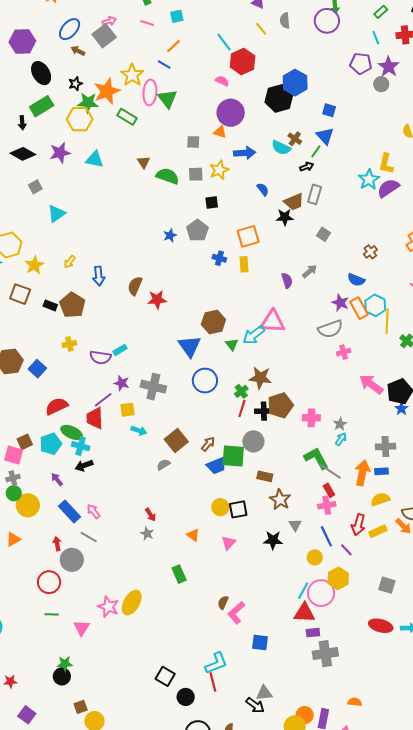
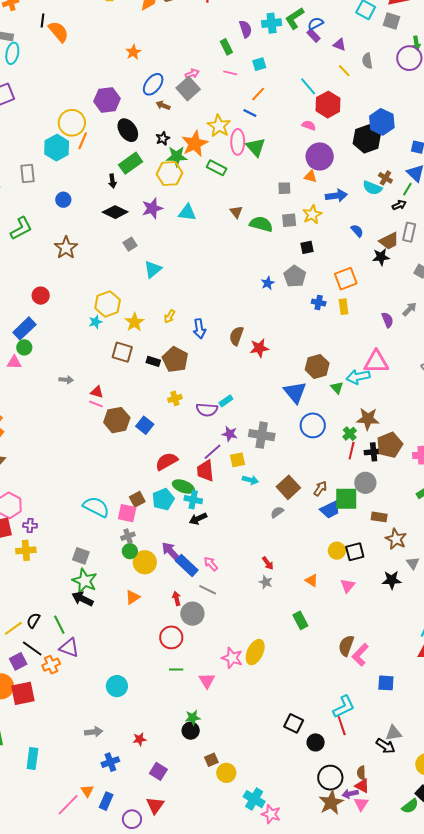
cyan arrow: (254, 335) -> (358, 377), turned 30
purple arrow: (57, 479) -> (171, 551), moved, size x1.5
brown semicircle: (223, 603) -> (346, 646), size x1.5

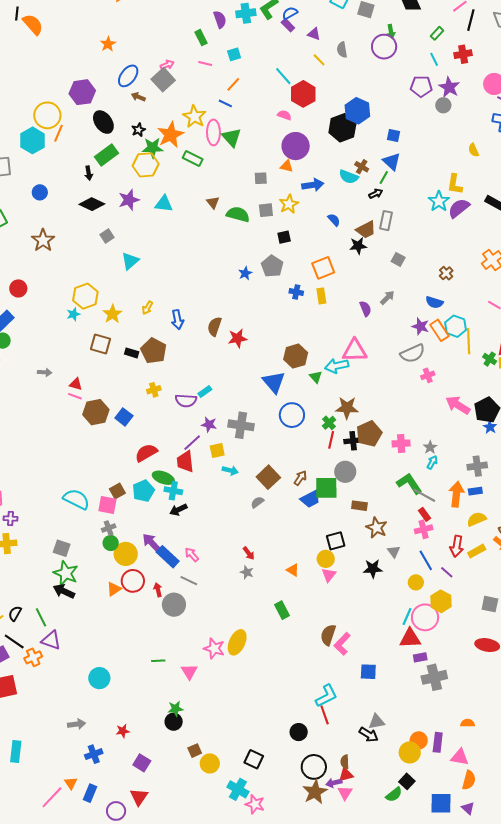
yellow circle: (337, 551) -> (326, 559), moved
red circle: (171, 637) -> (133, 581), moved
black square: (294, 723) -> (254, 759), moved
red triangle: (362, 786) -> (346, 775), turned -42

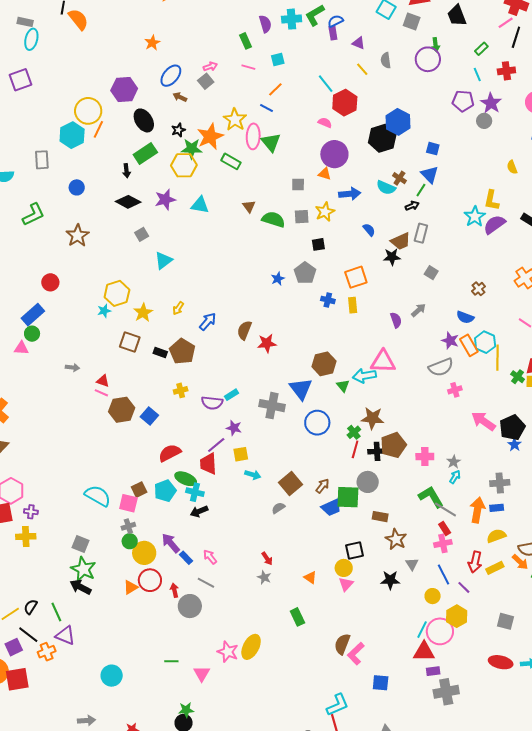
purple rectangle: (288, 25) -> (333, 33), turned 32
gray square: (163, 80) -> (206, 81), size x0.7
blue arrow: (177, 320) -> (208, 322), turned -132
gray cross: (241, 425) -> (272, 406), moved
blue rectangle: (168, 557) -> (186, 558), size x0.6

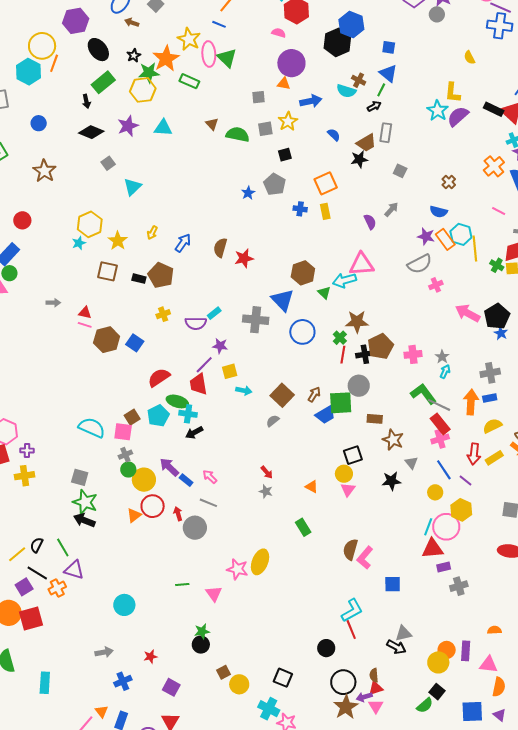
red rectangle: (445, 529) -> (440, 424), size x1.5
gray cross: (446, 692) -> (459, 586), size x0.7

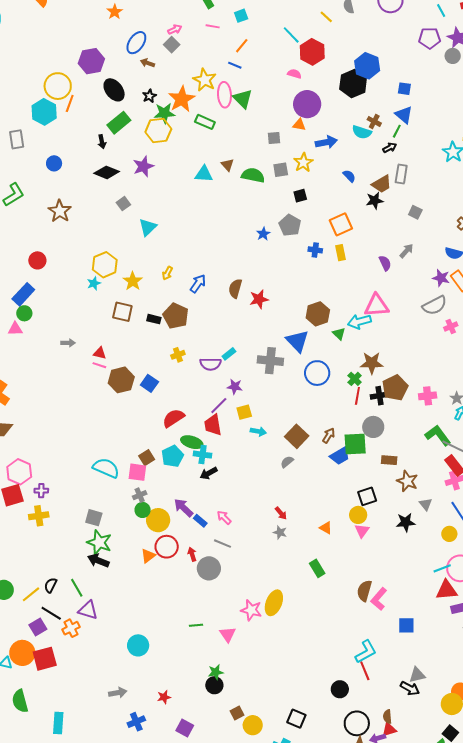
cyan triangle: (163, 128) -> (204, 174), moved
cyan line: (428, 527) -> (442, 568), turned 48

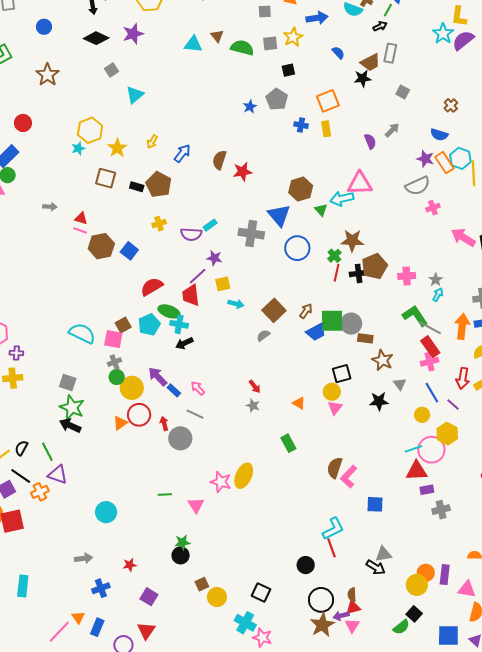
gray circle: (373, 427) -> (351, 324), moved

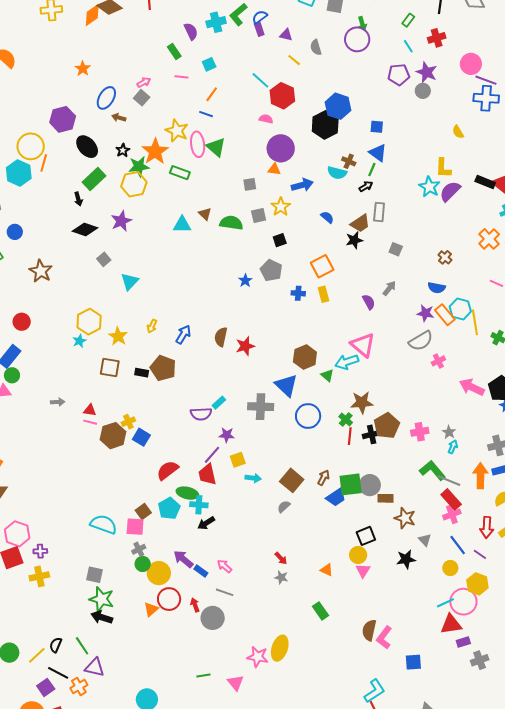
blue circle: (44, 27) -> (15, 232), moved
pink triangle: (360, 183) -> (363, 345), turned 48
yellow cross: (159, 224) -> (128, 422), moved

